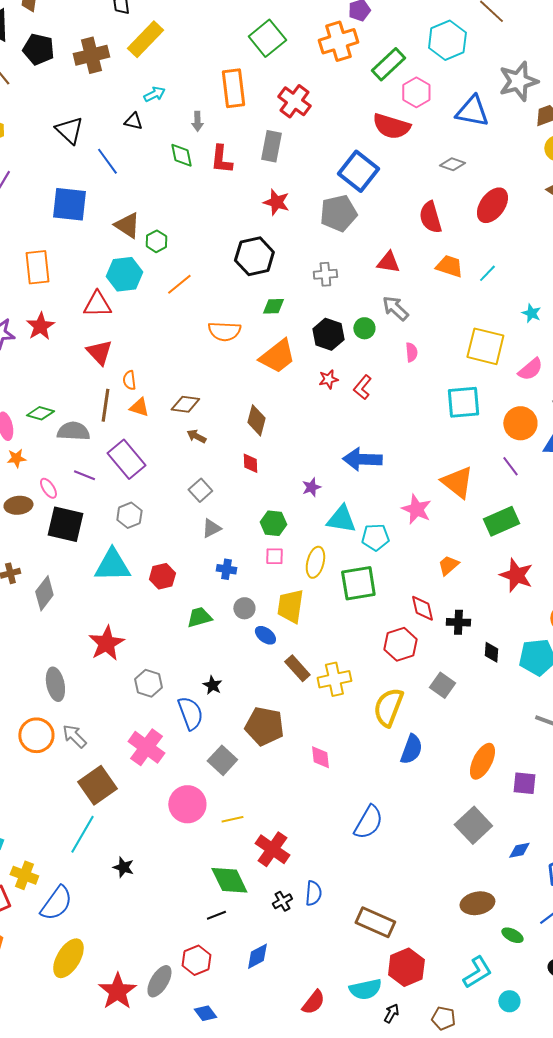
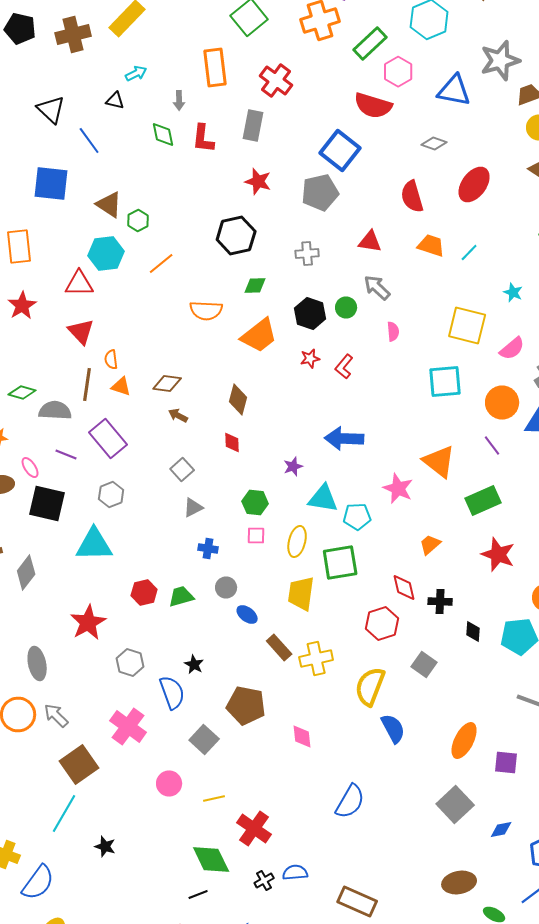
red hexagon: (162, 576) -> (144, 592), moved
yellow trapezoid: (290, 606) -> (301, 594), moved
blue semicircle: (411, 749) -> (393, 728), turned -48
pink circle: (187, 804) -> (169, 784), size x0.7
blue semicircle: (313, 893) -> (295, 872), turned -100

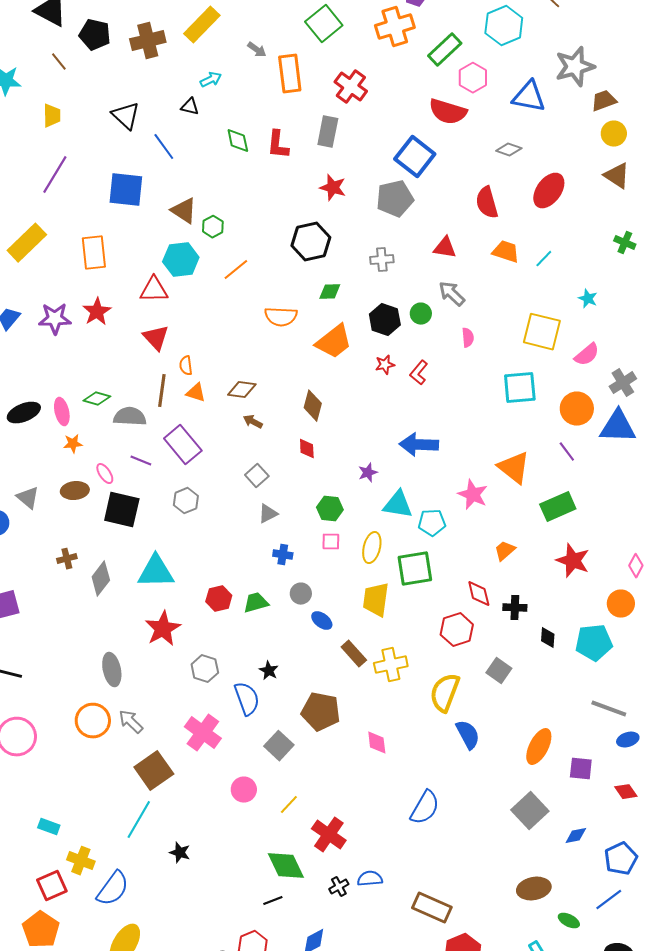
gray arrow: (179, 100) -> (257, 50), moved, turned -54
cyan triangle: (94, 544) -> (156, 572), moved
yellow line: (214, 798) -> (289, 805), turned -35

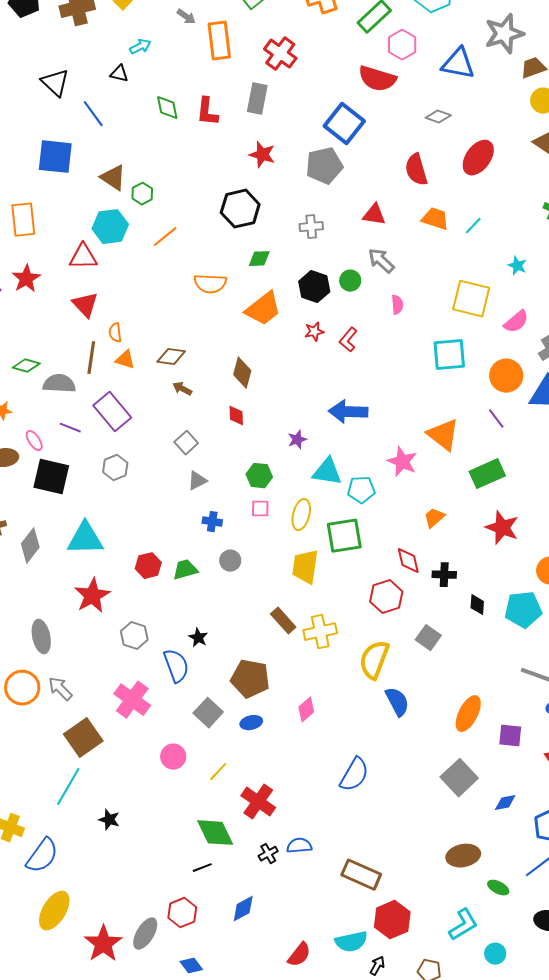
blue ellipse: (322, 621) -> (251, 723), moved, turned -50
pink diamond: (377, 743) -> (306, 710), turned 55

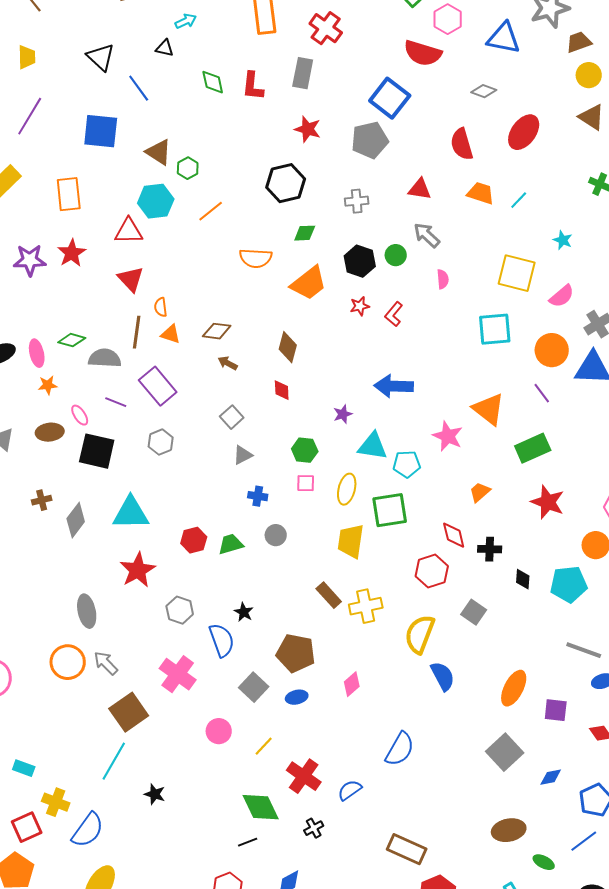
blue semicircle: (299, 846) -> (350, 790), moved, turned -30

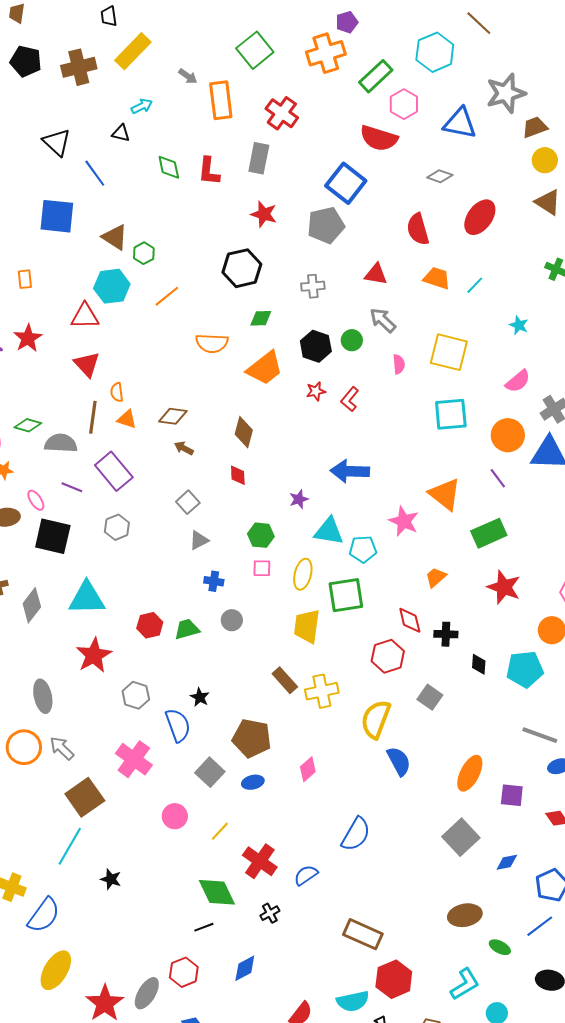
orange rectangle: (69, 194) -> (25, 279), size x0.6
yellow square: (517, 273) -> (449, 352), moved

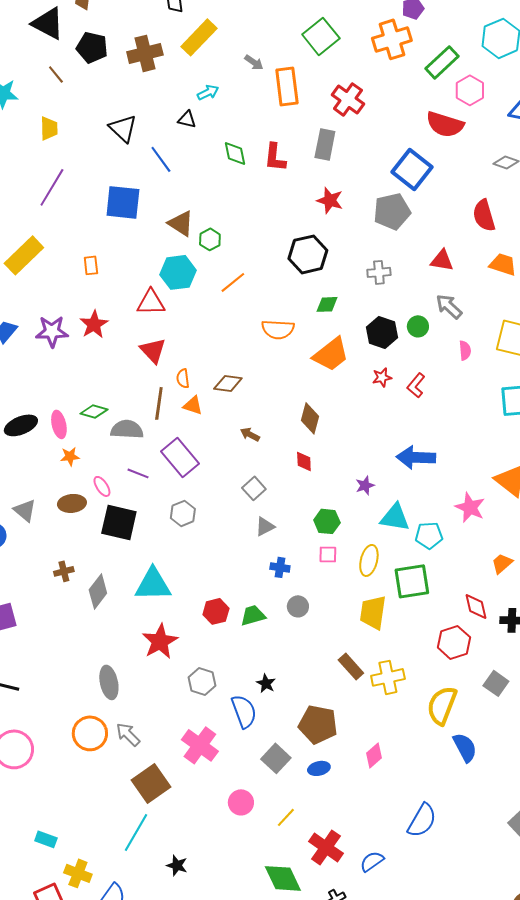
brown diamond: (173, 416) -> (228, 383), moved

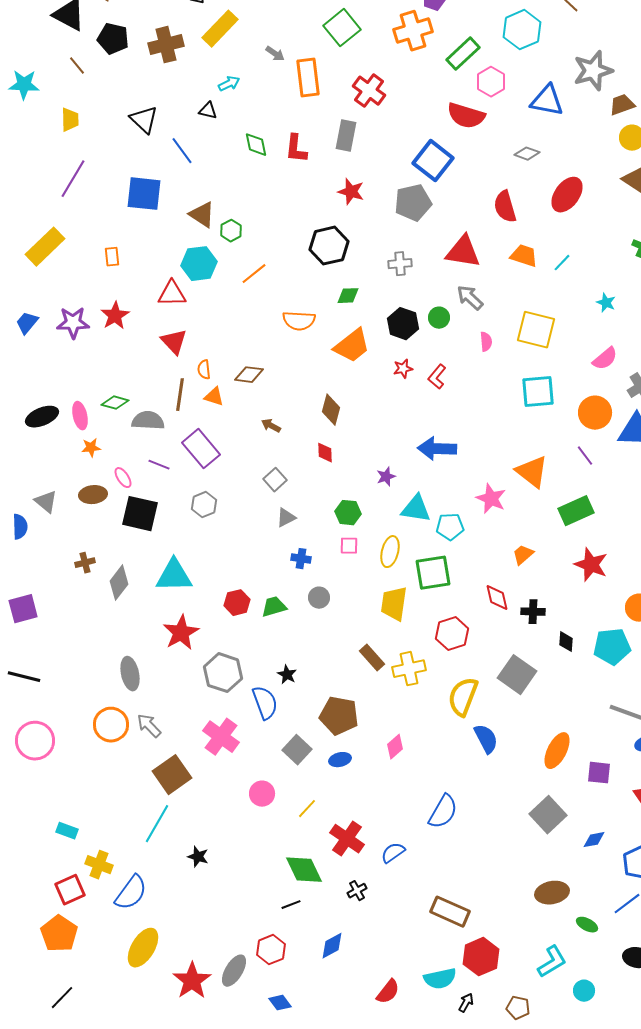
red triangle: (442, 260) -> (463, 252), size x1.5
red hexagon: (454, 642) -> (452, 634), moved
gray hexagon: (202, 681) -> (223, 673), size x1.4
gray square: (496, 683) -> (517, 675), size x1.5

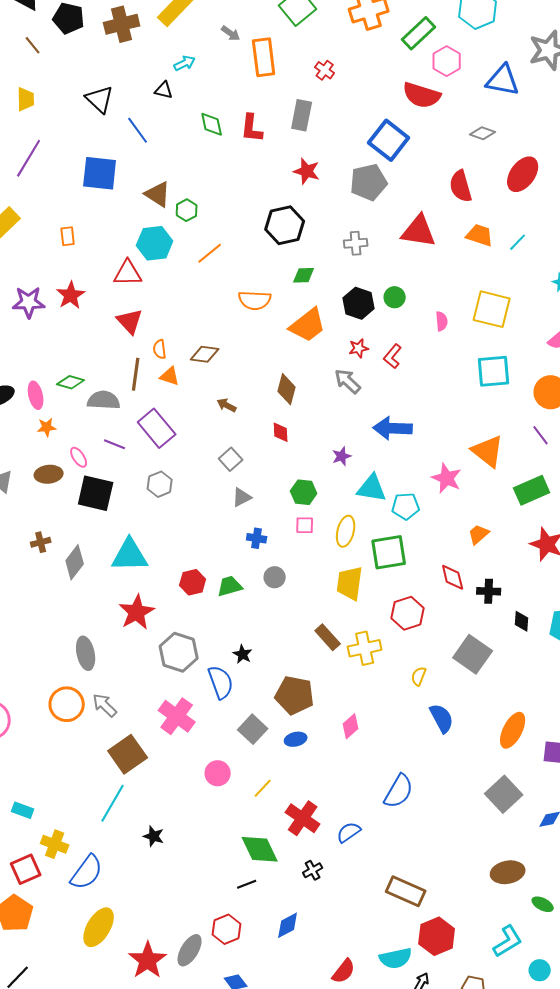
red cross: (369, 91) -> (325, 70), size x0.6
gray arrow: (470, 298) -> (348, 381), moved
yellow semicircle: (463, 697) -> (419, 676), size x0.5

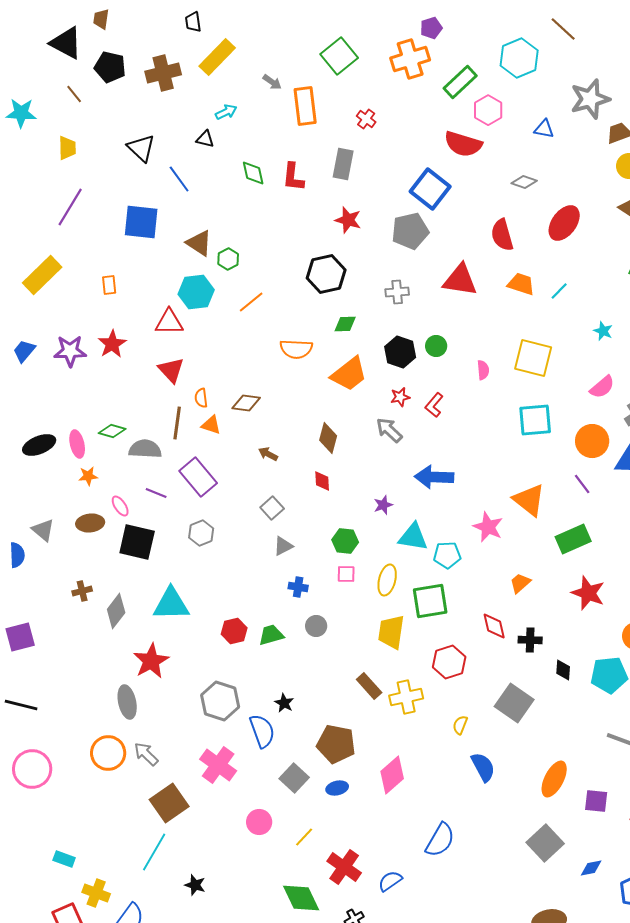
blue triangle: (503, 80) -> (544, 129), size x0.6
red star: (137, 612) -> (151, 661), moved
pink diamond: (351, 726) -> (392, 775), size x1.5

